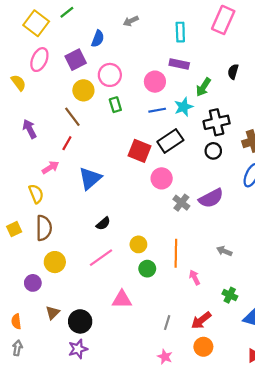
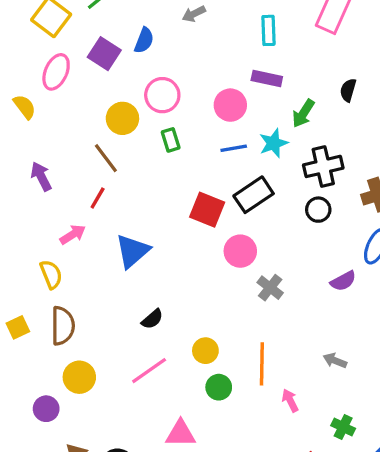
purple square: (76, 60) -> (104, 54), moved, turned -30
purple semicircle: (211, 198) -> (343, 281), moved, size x0.7

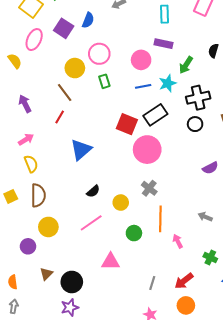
pink arrow: (73, 234) -> (26, 139), moved
pink circle: (240, 251) -> (147, 150), size x1.4
gray cross: (270, 288) -> (149, 188), moved
yellow circle: (205, 351) -> (121, 203), moved

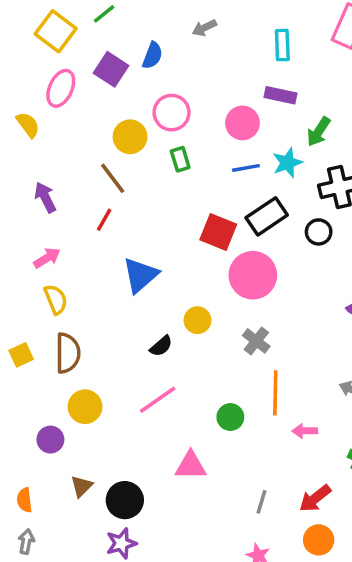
black circle: (195, 124) -> (319, 232), moved
yellow circle: (121, 203) -> (197, 320), moved
pink arrow: (178, 241) -> (305, 431), turned -64

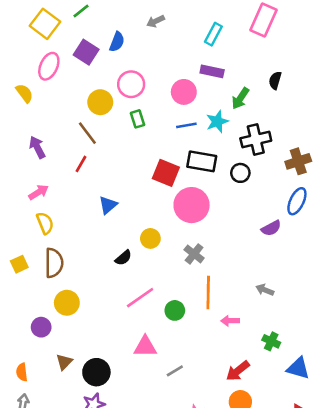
cyan rectangle: (282, 45) -> (213, 34), turned 30
black rectangle: (267, 216) -> (202, 161), turned 44
blue triangle: (140, 275) -> (108, 205), size x0.7
pink line: (158, 400) -> (140, 298), moved
gray line: (262, 502) -> (175, 371), moved, turned 42

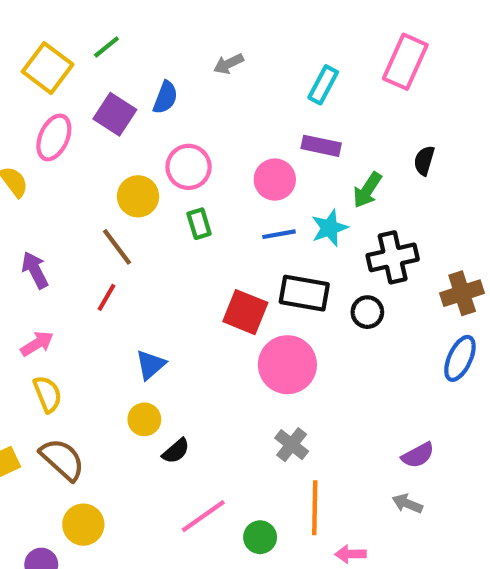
purple semicircle: (271, 228) -> (418, 455), moved
yellow circle: (150, 238) -> (144, 419), moved
brown semicircle: (54, 263) -> (62, 459), turned -48

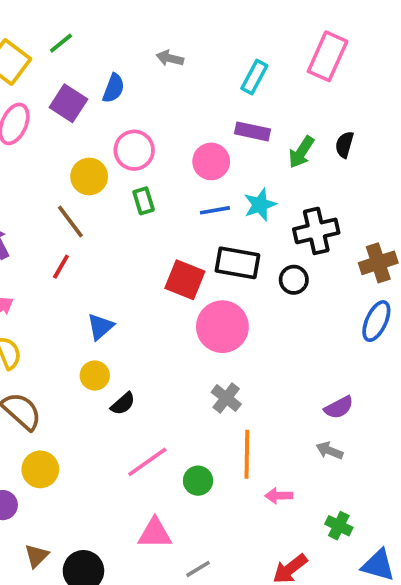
gray arrow: (229, 64) -> (170, 58), turned 40
green arrow: (367, 190) -> (301, 152), moved

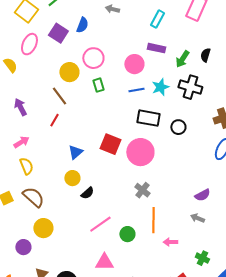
black cross: (316, 231) -> (190, 87), moved, turned 30
red square: (185, 280) -> (110, 144), moved

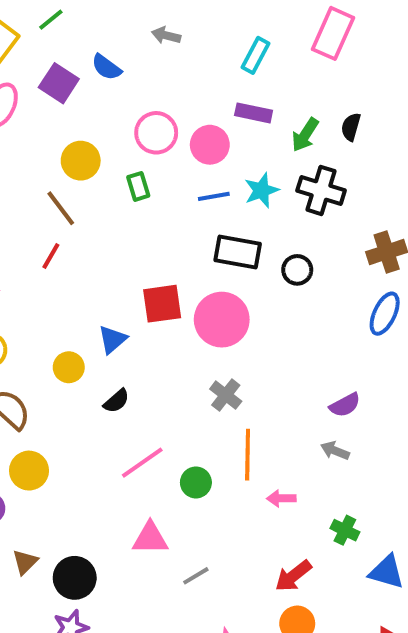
blue semicircle: (82, 25) -> (106, 67), turned 105
pink circle: (93, 58) -> (156, 133), moved
red square: (110, 144) -> (162, 304), turned -30
blue triangle: (75, 152) -> (112, 339), moved
yellow circle: (72, 178) -> (69, 367), moved

